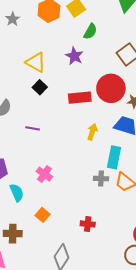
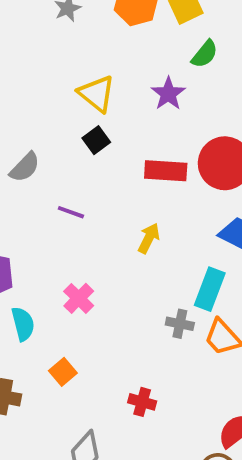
yellow arrow: (92, 132) -> (149, 238), moved

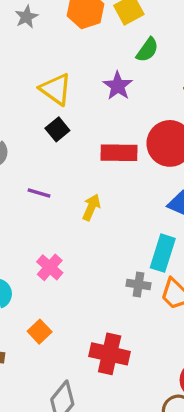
yellow arrow: (149, 238) -> (91, 207), moved
red cross: (142, 402) -> (110, 354), size x1.6

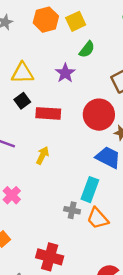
yellow triangle: (56, 89) -> (22, 73), turned -40
red rectangle: (119, 153) -> (48, 113), moved

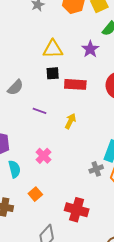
black square: (22, 101) -> (53, 73), turned 32
gray cross: (72, 210) -> (96, 169), turned -32

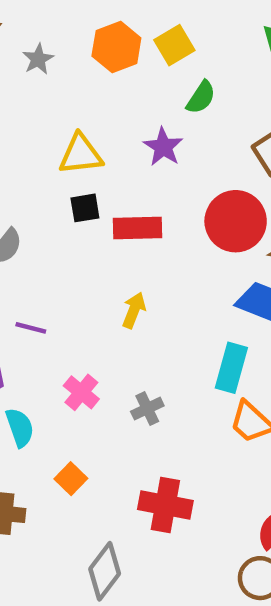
purple line: (40, 111) -> (31, 328), moved
gray cross: (96, 169) -> (147, 409), moved

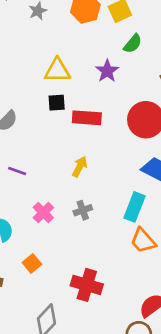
gray cross: (147, 409) -> (83, 210), moved

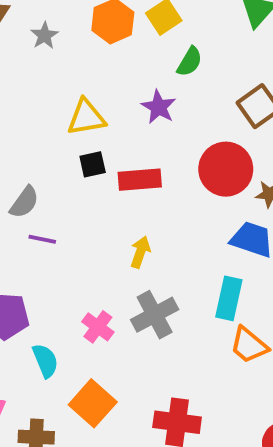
purple line: (17, 171) -> (42, 239), moved
gray cross: (83, 210) -> (155, 315), size x1.6
orange square: (32, 263) -> (93, 403), size x1.6

